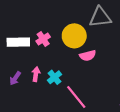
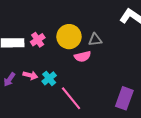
gray triangle: (100, 17) -> (95, 40), moved, size x0.6
pink arrow: (36, 74) -> (30, 75), turned 96

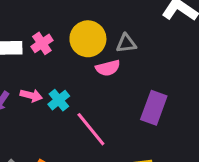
purple rectangle: (124, 98) -> (154, 108), moved

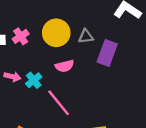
pink semicircle: (108, 68) -> (65, 66), moved
purple rectangle: (154, 108) -> (107, 53), moved

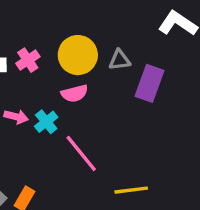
pink semicircle: (65, 66) -> (74, 93), moved

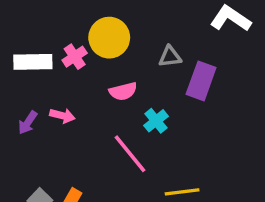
yellow circle: (78, 55) -> (109, 38), moved
cyan cross: (46, 122) -> (156, 121), moved

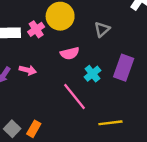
gray triangle: (170, 57) -> (102, 29), turned -35
purple rectangle: (201, 81) -> (124, 68), moved

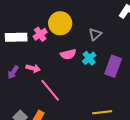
cyan cross: (92, 74) -> (89, 58), moved
pink line: (74, 96) -> (50, 90), moved

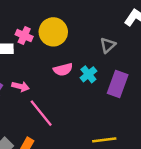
pink cross: (40, 34) -> (24, 36), moved, turned -32
gray triangle: (95, 34) -> (108, 45), moved

